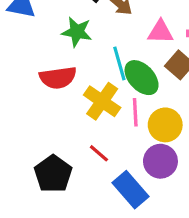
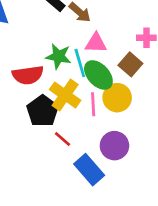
green star: (77, 32) -> (58, 56), moved
pink triangle: (160, 32) -> (96, 43), moved
yellow circle: (165, 125) -> (117, 98), moved
black pentagon: (53, 174) -> (43, 111), moved

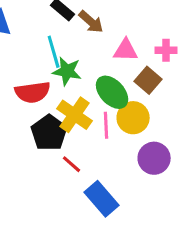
pink triangle: (96, 43) -> (126, 50), moved
cyan line: (80, 63) -> (54, 52), moved
purple circle: (114, 146) -> (154, 158), moved

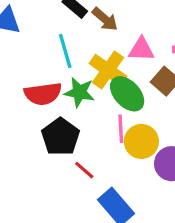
green star: (67, 71) -> (79, 92), moved
yellow cross: (75, 115) -> (108, 70), moved
yellow circle: (133, 118) -> (141, 141), moved

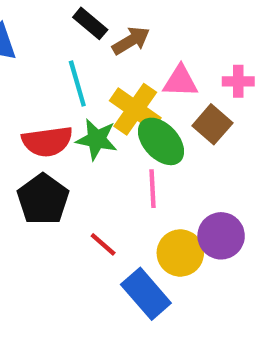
brown arrow: (105, 19) -> (131, 41), turned -72
black pentagon: (60, 137) -> (43, 199), moved
yellow circle: (141, 141) -> (180, 253), moved

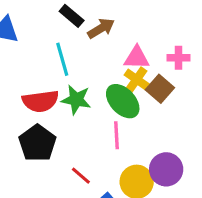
yellow cross: (135, 109) -> (137, 79), moved, size x0.7

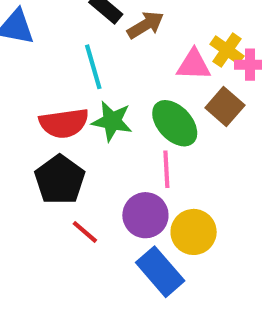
yellow cross: (137, 79) -> (227, 50), moved
purple circle: (166, 169) -> (145, 215), moved
red line: (81, 176) -> (85, 232), moved

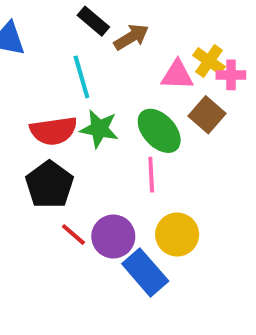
purple circle: (145, 215) -> (113, 237), moved

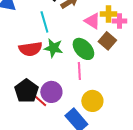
yellow cross: (209, 61) -> (108, 14), turned -35
pink triangle: (177, 75) -> (92, 21), turned 30
black pentagon: (49, 185) -> (26, 91), moved
purple circle: (113, 237) -> (51, 92), moved

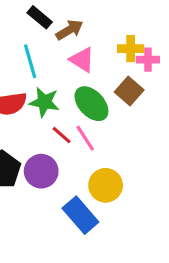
pink triangle: (92, 21) -> (82, 60), moved
pink line: (79, 71) -> (85, 138), turned -30
red line: (40, 101) -> (62, 135), moved

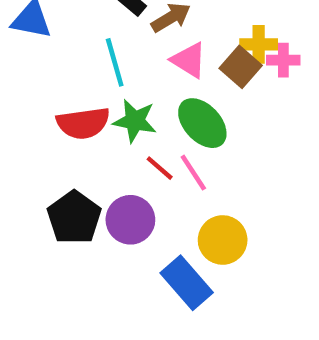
brown square: (129, 91) -> (241, 67), moved

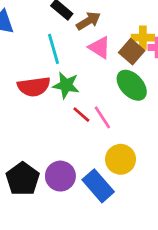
green ellipse: (202, 123) -> (132, 85), moved
black pentagon: (74, 218) -> (23, 179), moved
purple circle: (130, 220) -> (60, 176), moved

